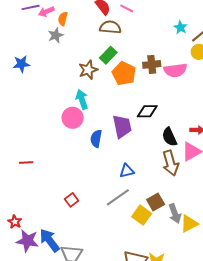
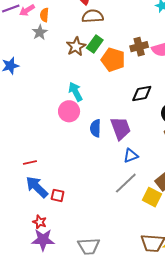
brown star: (88, 70) -> (76, 47), moved
purple trapezoid: (122, 126) -> (121, 128), moved
red square: (72, 200) -> (58, 195), moved, turned -32
red star: (15, 222) -> (40, 222), moved
blue arrow: (50, 240) -> (37, 187), moved

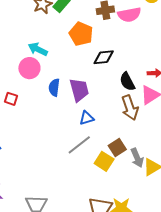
orange pentagon: (113, 60) -> (81, 34), moved
cyan arrow: (76, 92) -> (38, 49), turned -42
red square: (58, 195) -> (11, 99), moved

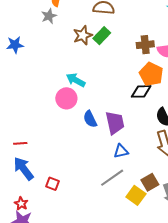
orange pentagon: (81, 34) -> (151, 74), moved
blue semicircle: (54, 87) -> (90, 119), turned -36
red square: (11, 99) -> (53, 184), moved

